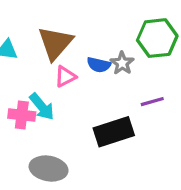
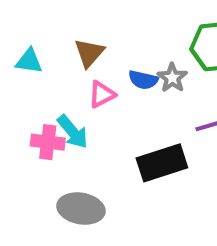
brown triangle: (55, 43) -> (89, 53), size x0.7

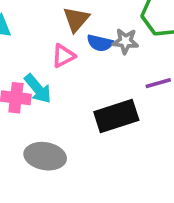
brown triangle: (89, 53) -> (76, 19), moved
gray star: (172, 78) -> (125, 41), turned -30

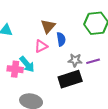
gray star: (125, 41) -> (75, 60), moved
blue semicircle: (100, 43) -> (61, 39), turned -112

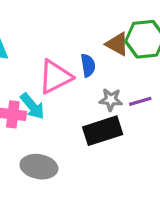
brown triangle: (48, 26) -> (117, 44), moved, turned -42
pink triangle: (41, 46) -> (55, 77), size x1.6

